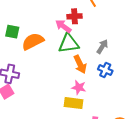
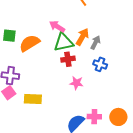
red cross: (75, 16) -> (68, 59), moved
orange arrow: (80, 64) -> (82, 37), moved, turned -120
yellow rectangle: (74, 103) -> (33, 99), moved

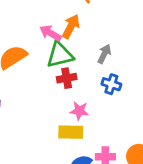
orange arrow: (82, 37) -> (71, 26), moved
yellow rectangle: (33, 99) -> (71, 132), moved

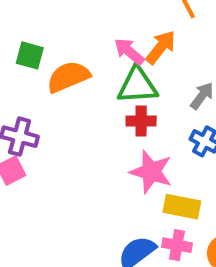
pink star: (79, 111) -> (151, 172), size x1.5
yellow rectangle: (71, 132) -> (182, 207), moved

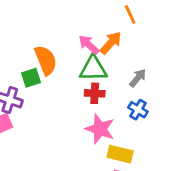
green square: (30, 55) -> (31, 78), moved, turned -36
orange semicircle: (68, 77) -> (46, 60), turned 88

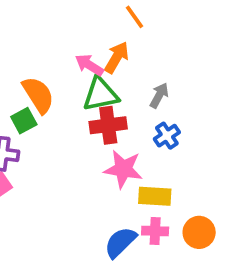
red cross: (95, 93) -> (108, 125), size x1.4
blue cross: (138, 110) -> (167, 136), turned 36

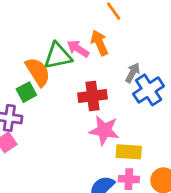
orange arrow: (117, 57) -> (99, 43), turned -55
green triangle: (101, 94) -> (58, 56), moved
blue cross: (167, 136) -> (149, 90), moved, size x1.5

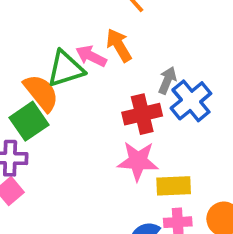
green square: (26, 92) -> (29, 121), size x1.4
red cross: (93, 96) -> (142, 114), moved

